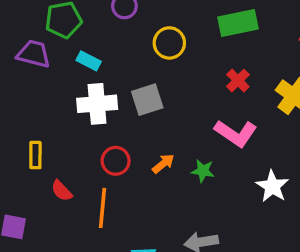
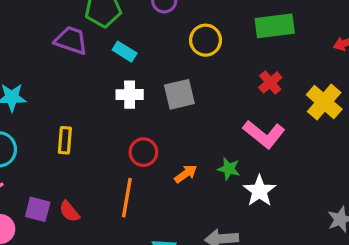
white cross: (97, 104) -> (130, 95), size x0.7
orange arrow: (163, 164) -> (186, 174), moved
white star: (272, 186) -> (259, 191), moved
red semicircle: (62, 191) -> (69, 211), moved

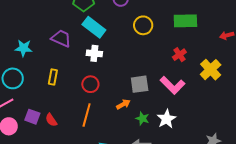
purple trapezoid: (71, 40) -> (61, 38), moved
cyan rectangle: (125, 52) -> (94, 27), size x1.6
gray square: (179, 94) -> (140, 84), moved
red circle: (143, 152) -> (90, 84), moved
green star: (229, 169) -> (142, 118), moved

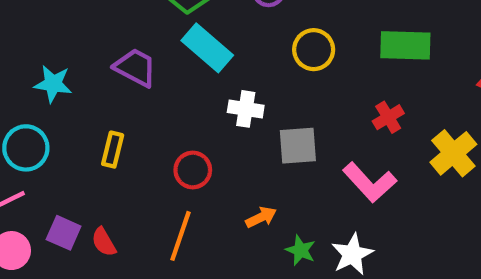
white cross: (94, 53) -> (246, 109), moved
gray square: (140, 84) -> (298, 146), moved

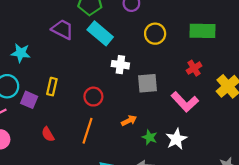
purple trapezoid: (135, 68) -> (62, 29), moved
purple square: (64, 233) -> (29, 100), moved

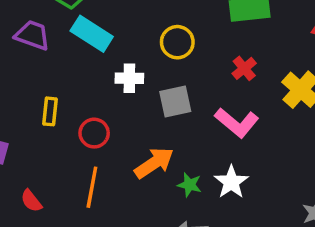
yellow circle: (155, 34) -> (177, 42), moved
yellow rectangle: (52, 87) -> (50, 111), moved
orange arrow: (129, 121) -> (154, 163), size x1.6

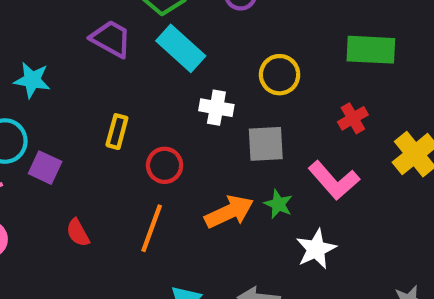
green star: (189, 185) -> (278, 204), moved

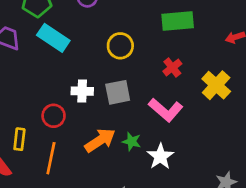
white cross: (216, 108) -> (82, 91), moved
yellow rectangle: (117, 132) -> (19, 139), moved
green star: (278, 204) -> (132, 141), moved

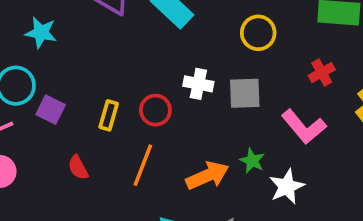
yellow rectangle: (19, 139) -> (109, 115), moved
orange arrow: (100, 140) -> (207, 176), moved

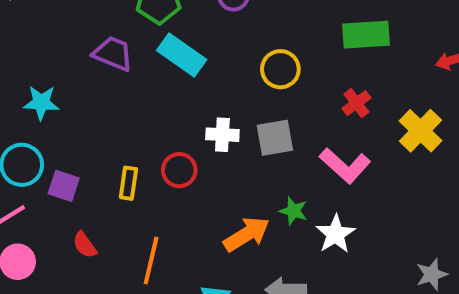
orange line: (143, 165) -> (151, 260), moved
red semicircle: (78, 168) -> (85, 245), moved

